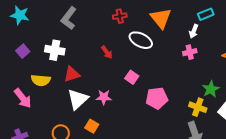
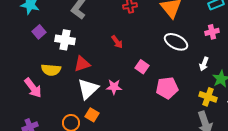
white arrow: (194, 31) -> (204, 64), moved
white ellipse: (141, 40) -> (176, 42), moved
purple square: (23, 51) -> (39, 32), moved
pink cross: (190, 52) -> (212, 32), moved
orange square: (92, 126) -> (92, 115), moved

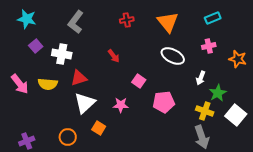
pink star: (114, 87) -> (121, 105), moved
pink arrow: (33, 88) -> (20, 84), moved
orange square: (92, 115) -> (99, 128), moved

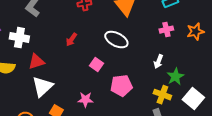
red arrow: (114, 56) -> (71, 40), turned 72
white ellipse: (173, 56) -> (116, 40), moved
orange star: (238, 59) -> (195, 32), moved, turned -30
pink star: (121, 105) -> (85, 100), moved

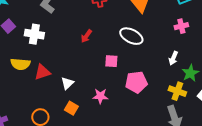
red triangle: (36, 62) -> (42, 72), moved
pink square: (96, 65) -> (111, 61), turned -32
white triangle: (42, 87) -> (67, 83), moved, size x0.6

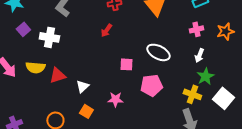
red arrow: (86, 36) -> (106, 30), moved
white ellipse: (131, 36) -> (158, 52), moved
white arrow: (173, 58) -> (199, 55), moved

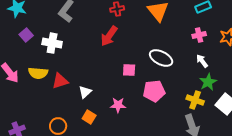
red arrow: (106, 30) -> (109, 36), size x1.5
white arrow: (199, 55) -> (202, 61), turned 120

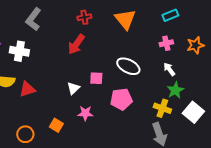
white triangle: (85, 92) -> (73, 88), moved

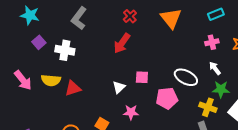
red cross: (84, 17) -> (130, 16), turned -32
white ellipse: (128, 66) -> (186, 77), moved
green star: (175, 90) -> (221, 89), turned 30

